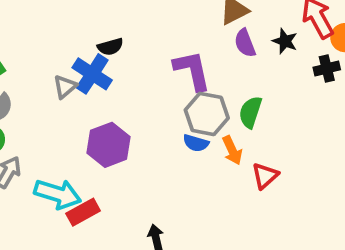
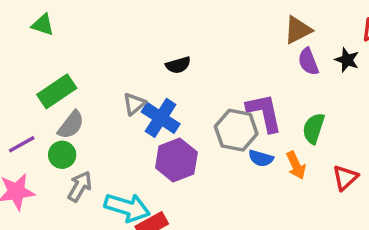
purple L-shape: (192, 70) -> (264, 113), moved
blue cross: (92, 74) -> (161, 118), moved
gray hexagon: (207, 114) -> (236, 130), moved
red triangle: (265, 176) -> (345, 178), moved

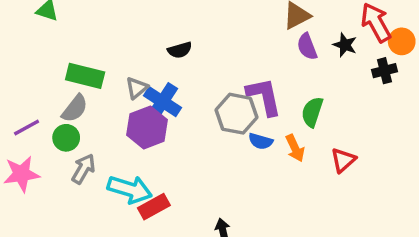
green rectangle: (57, 91) -> (85, 76), moved, turned 48
purple hexagon: (176, 160) -> (147, 127), moved

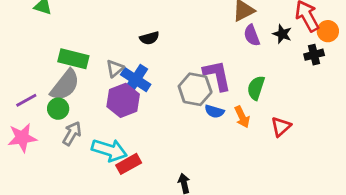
gray semicircle: (75, 109) -> (65, 85), size x1.4

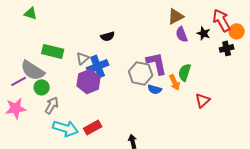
blue cross: (136, 80) -> (98, 66), turned 35
gray semicircle: (65, 85) -> (33, 70), moved, turned 85
orange arrow: (242, 117) -> (175, 82), moved
cyan arrow: (109, 150) -> (66, 128), moved

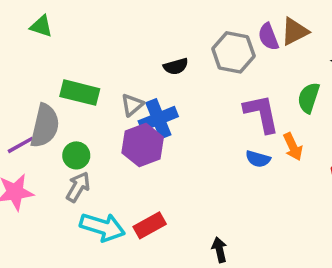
purple semicircle: (182, 34) -> (268, 37), moved
gray semicircle: (33, 70) -> (45, 126), turned -110
green semicircle: (185, 72) -> (309, 98), moved
gray hexagon: (141, 73) -> (233, 52), moved
green circle: (42, 87) -> (76, 155), moved

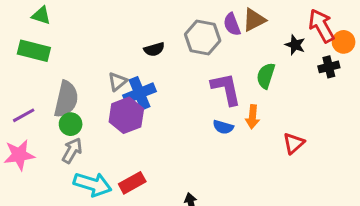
green rectangle: (80, 93) -> (34, 51), moved
gray semicircle: (45, 126) -> (66, 99), moved
orange arrow: (293, 147) -> (253, 117), turned 30

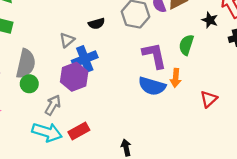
gray triangle: (118, 82) -> (67, 40), moved
blue semicircle: (223, 127) -> (152, 86), size x1.6
gray arrow: (72, 151) -> (53, 105), moved

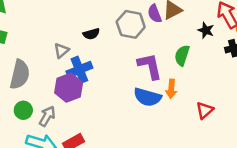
green circle: (29, 84) -> (23, 110), moved

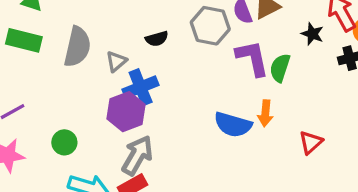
purple L-shape: (150, 66) -> (252, 58), moved
gray semicircle: (20, 74) -> (77, 47), moved
gray arrow: (47, 116) -> (137, 155), moved, size x1.4

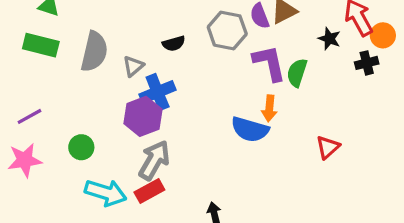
orange arrow: (265, 113) -> (269, 108), moved

